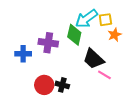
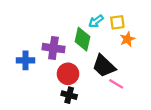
cyan arrow: (86, 19) -> (96, 21), size x0.6
red circle: (44, 85) -> (68, 74), moved

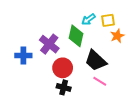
purple cross: (53, 48) -> (49, 44), turned 30
pink line: (116, 84) -> (100, 81), moved

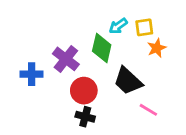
pink line: (100, 81) -> (148, 110), moved

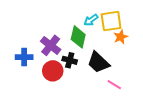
yellow square: (144, 27) -> (111, 21), size x1.5
red circle: (84, 91) -> (53, 71), moved
black cross: (85, 117) -> (70, 60), moved

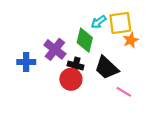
red circle: (53, 71) -> (71, 79), moved

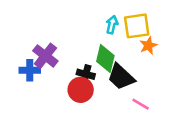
cyan arrow: (99, 22) -> (112, 25), turned 140
green diamond: (85, 40) -> (105, 59), moved
purple cross: (55, 49) -> (45, 56), moved

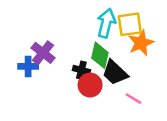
cyan arrow: (112, 25) -> (106, 23), size x1.6
orange star: (148, 45) -> (141, 43), size x1.5
red circle: (81, 90) -> (90, 85), moved

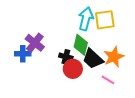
orange star: (141, 43) -> (114, 57), moved

